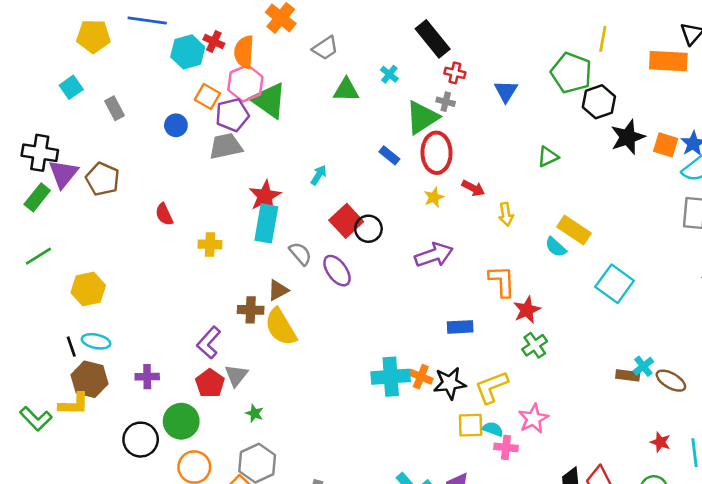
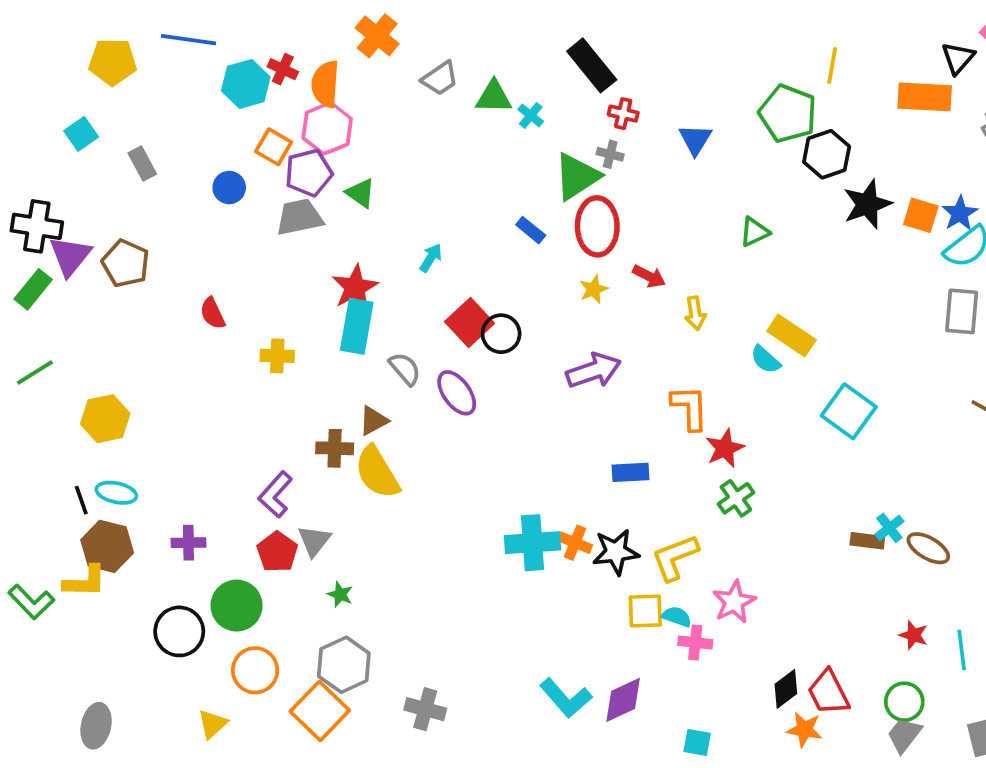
green triangle: (346, 90) -> (494, 97), moved
green triangle: (269, 100) -> (360, 193), moved, size x0.6

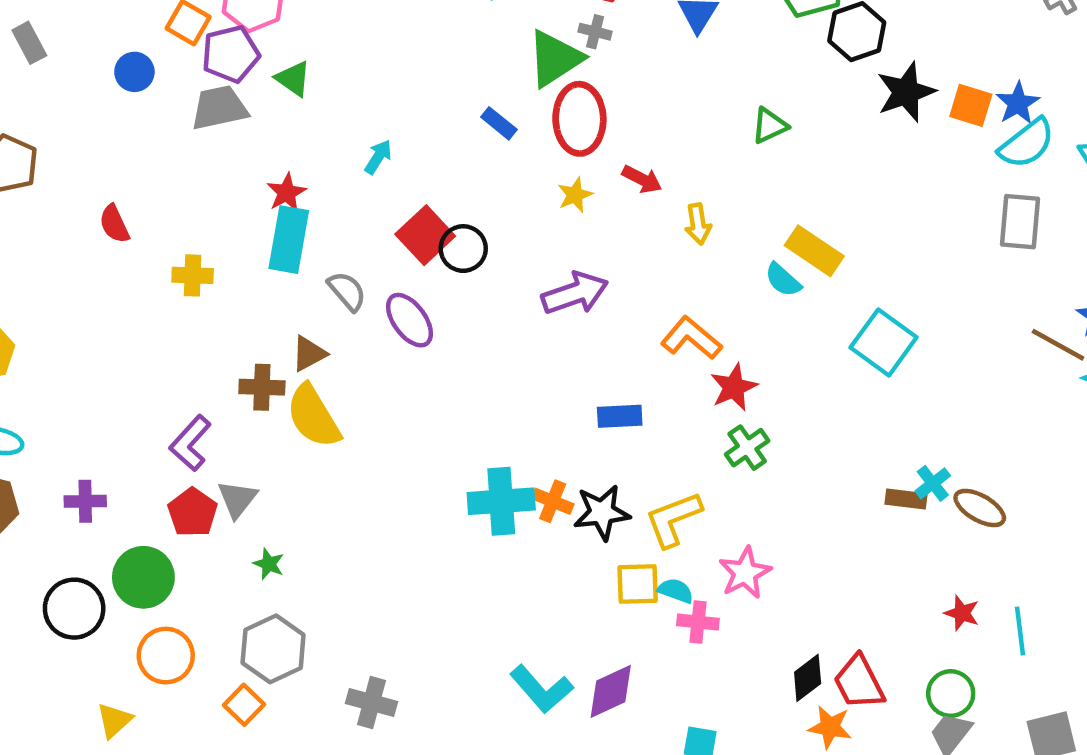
red star: (355, 287) -> (287, 193), size x0.7
orange L-shape: (690, 408) -> (691, 338), turned -48
orange square: (320, 711) -> (244, 705), size x0.6

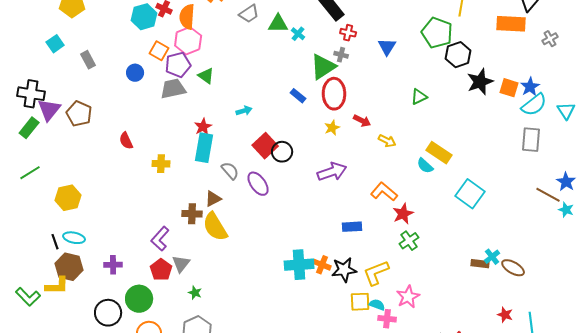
cyan arrow: (378, 157) -> (244, 111), turned 42
yellow arrow: (698, 224) -> (387, 141), turned -54

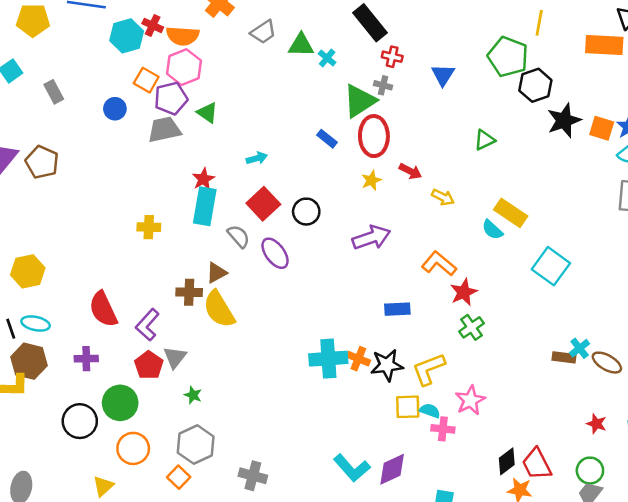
orange semicircle: (187, 17) -> (183, 36), turned -90
red semicircle: (126, 141) -> (103, 309), moved, size x1.6
red square: (265, 146) -> (263, 204), moved

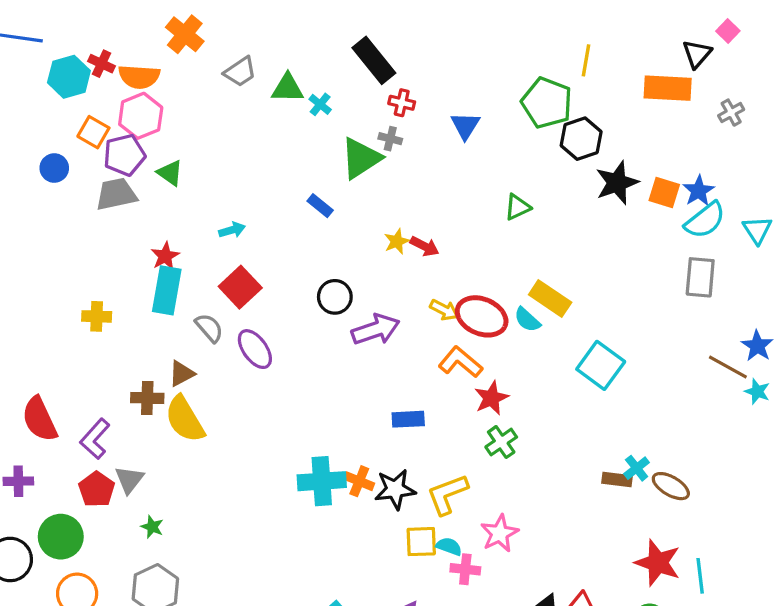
red ellipse: (374, 136) -> (482, 316), moved, turned -66
yellow star: (371, 180) -> (397, 241), moved
yellow arrow: (443, 197) -> (444, 310), moved
black circle: (306, 212) -> (335, 297), moved
red star: (596, 424) -> (658, 563), size x1.8

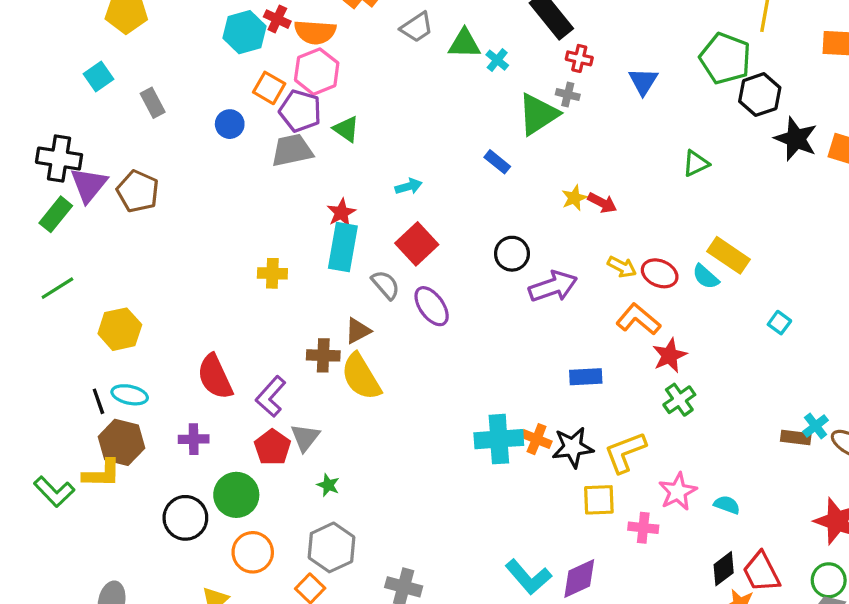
purple pentagon: (124, 155) -> (300, 111), turned 30
black star: (617, 183) -> (796, 139), turned -30
red ellipse: (482, 316) -> (660, 273), size x0.7
cyan square: (601, 365) -> (779, 323), size x0.5
cyan semicircle: (449, 546) -> (727, 505), moved

